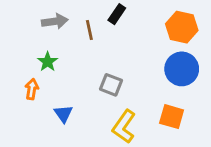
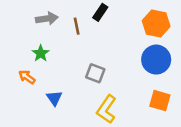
orange arrow: (32, 89) -> (27, 77), turned -63
orange square: (172, 117) -> (160, 101), moved

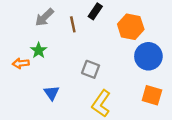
gray arrow: (47, 19) -> (44, 17), turned 144
orange hexagon: (156, 24) -> (131, 27), moved
orange arrow: (27, 77) -> (21, 63), moved, turned -42

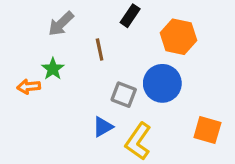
brown line: (73, 24) -> (100, 50), moved
blue circle: (148, 56) -> (162, 83), moved
blue triangle: (52, 93) -> (103, 127), moved, turned 35

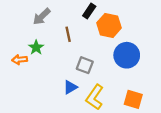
orange hexagon: (178, 37) -> (109, 25), moved
blue circle: (162, 83) -> (127, 55), moved
orange square: (207, 130) -> (133, 99), moved

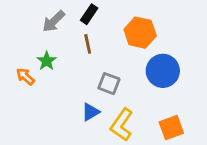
black rectangle: (89, 11) -> (89, 14), moved
orange arrow: (20, 60) -> (25, 77), turned 48
orange square: (133, 99) -> (171, 128), turned -36

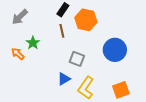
gray arrow: (54, 21) -> (20, 17), moved
orange hexagon: (140, 33) -> (86, 20), moved

